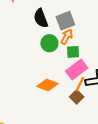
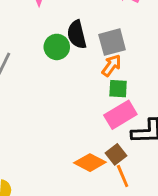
green circle: (49, 43) -> (57, 47), moved
orange line: (80, 84) -> (123, 176), moved, turned -56
orange diamond: (48, 85) -> (90, 163), moved

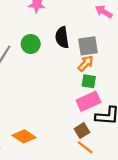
green circle: (57, 47) -> (31, 44), moved
orange diamond: (90, 163) -> (24, 136), moved
orange line: (123, 176) -> (85, 147), turned -35

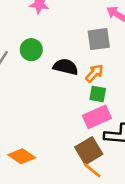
black semicircle: (62, 37) -> (66, 67), moved, turned 110
gray square: (88, 46) -> (99, 39), moved
brown square: (82, 131) -> (89, 151), size x1.5

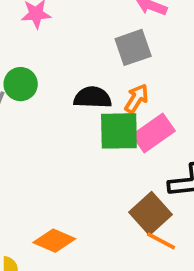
green circle: (31, 50) -> (21, 84), moved
green square: (98, 94) -> (119, 131), moved, size x1.6
pink rectangle: (97, 117) -> (153, 133), moved

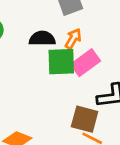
brown square: (151, 213) -> (85, 119), turned -32

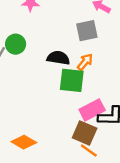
pink rectangle: (86, 63) -> (92, 110), moved

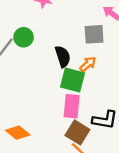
black semicircle: (58, 58) -> (63, 57), turned 55
pink rectangle: (92, 110) -> (72, 106), moved, turned -65

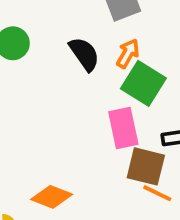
green square: (73, 80) -> (143, 83), moved, turned 35

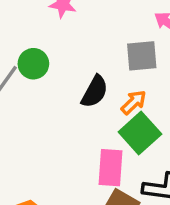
black semicircle: (84, 54) -> (95, 92), turned 48

